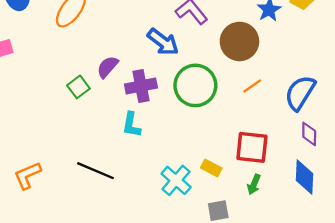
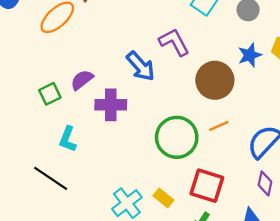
green circle: (195, 85) -> (177, 137), moved
cyan L-shape: (131, 125) -> (68, 139), moved

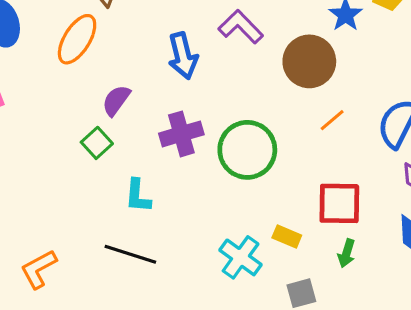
blue arrow: (141, 66) -> (183, 56), moved, turned 44
purple semicircle: (82, 80) -> (116, 100), moved
green circle: (177, 137) -> (247, 150), moved

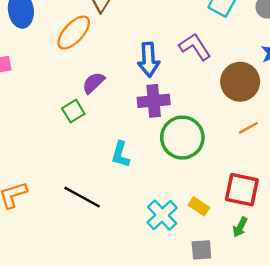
purple cross: (181, 134) -> (154, 101), moved
cyan L-shape: (138, 196) -> (121, 154), moved

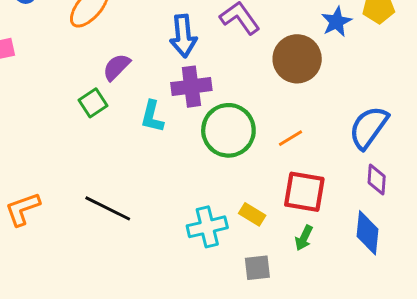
orange line: (248, 128) -> (290, 138), moved
cyan L-shape: (121, 154) -> (152, 117), moved
cyan cross: (162, 215) -> (207, 227), turned 32

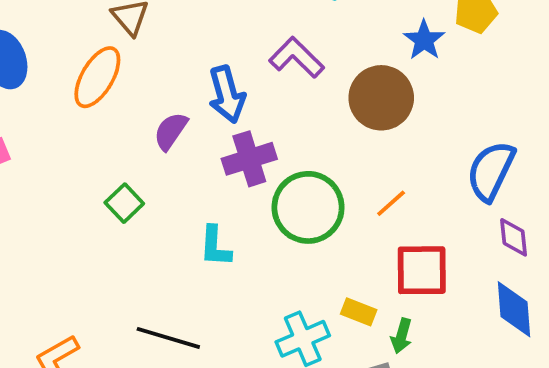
purple semicircle: (117, 67) -> (171, 131), moved
cyan L-shape: (152, 117) -> (215, 246), moved
green arrow: (304, 238) -> (402, 336), moved

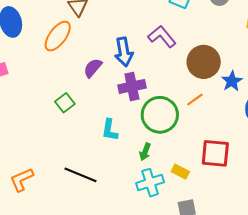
blue star: (424, 40) -> (232, 81), moved
orange line: (391, 203) -> (195, 100), moved
green arrow: (402, 336) -> (145, 152), moved

